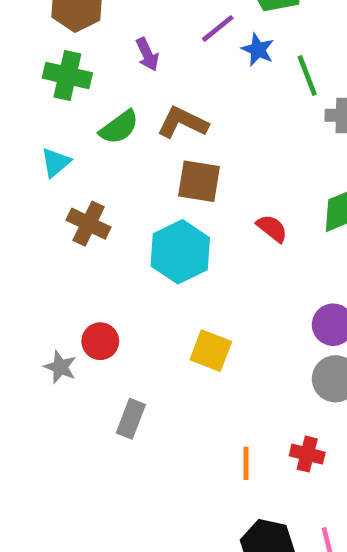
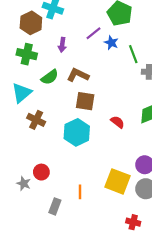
purple arrow: (147, 54) -> (62, 45), turned 32
cyan triangle: (56, 162) -> (22, 93), size x1.5
yellow square: (211, 351) -> (118, 181), moved, size x1.4
orange line: (246, 463) -> (80, 192), moved

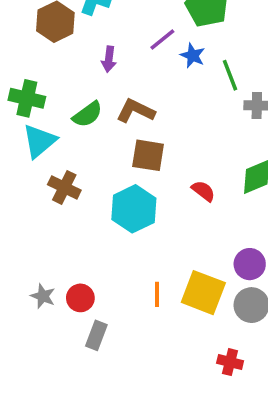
green cross: (27, 54) -> (27, 98), moved
red circle: (41, 172) -> (80, 298), moved
orange line: (80, 192) -> (157, 294), moved

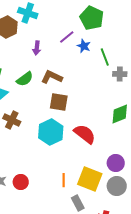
red semicircle: (203, 191) -> (85, 134), moved, size x1.6
gray rectangle: (96, 335) -> (78, 203), moved, turned -49

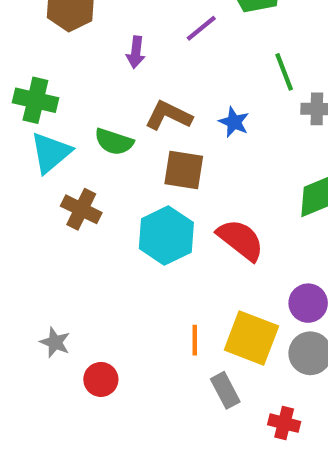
blue star: (84, 46) -> (234, 122), moved
green semicircle: (25, 79) -> (114, 142), moved, turned 54
red circle: (21, 182) -> (101, 379), moved

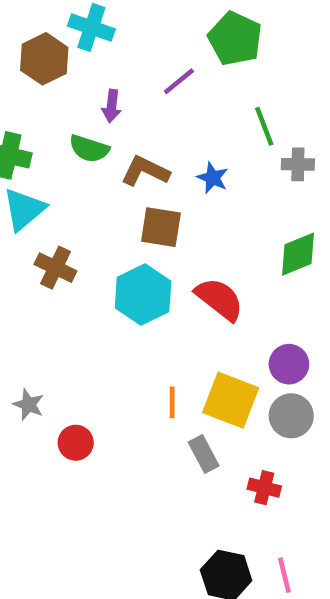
green semicircle: (114, 142) -> (89, 149), moved

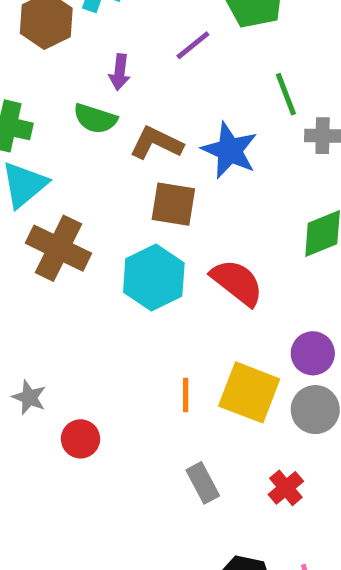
blue star: (213, 178) -> (230, 150), size x1.6
brown cross: (55, 268) -> (58, 248), size x1.4
gray rectangle: (204, 454) -> (203, 483), moved
red cross: (264, 488) -> (286, 488), turned 36

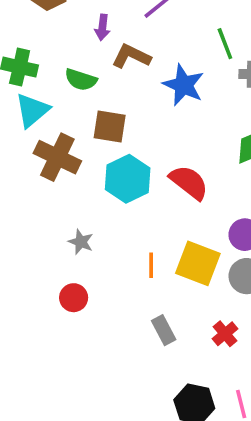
green semicircle: (95, 119) -> (81, 80), moved
brown L-shape: (156, 143) -> (131, 56), moved
brown square: (173, 204) -> (110, 126), moved
gray star: (29, 397) -> (81, 242), moved

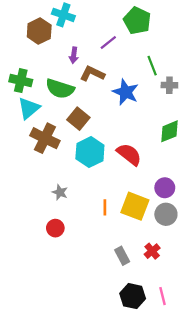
green semicircle: (81, 80) -> (60, 89), size x1.4
brown square: (110, 126) -> (78, 119), turned 30
gray rectangle: (164, 330) -> (122, 256), moved

